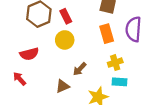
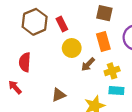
yellow circle: (65, 40) -> (72, 48), moved
red semicircle: (29, 54) -> (25, 62), turned 108
brown arrow: (80, 69) -> (88, 64), moved

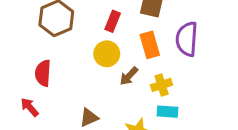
red rectangle: (62, 24) -> (113, 21), moved, turned 48

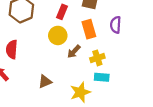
purple semicircle: (187, 39) -> (116, 25), size x0.7

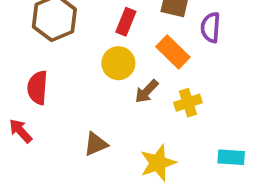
purple semicircle: (116, 25) -> (211, 27), moved
orange rectangle: (89, 29) -> (173, 52), turned -30
cyan rectangle: (102, 77) -> (231, 157), moved

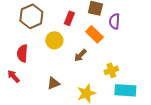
yellow circle: (118, 63) -> (54, 40), moved
yellow cross: (188, 103) -> (111, 70), moved
cyan rectangle: (231, 157) -> (125, 90), size x1.5

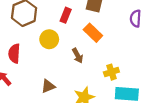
purple semicircle: (114, 21) -> (136, 18), moved
brown arrow: (80, 55) -> (78, 56), turned -72

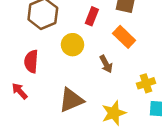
brown triangle: (48, 86) -> (71, 100), size x1.5

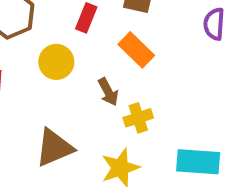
yellow cross: (146, 83) -> (138, 118), moved

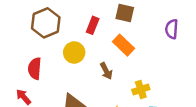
yellow cross: (138, 118) -> (141, 90), moved

